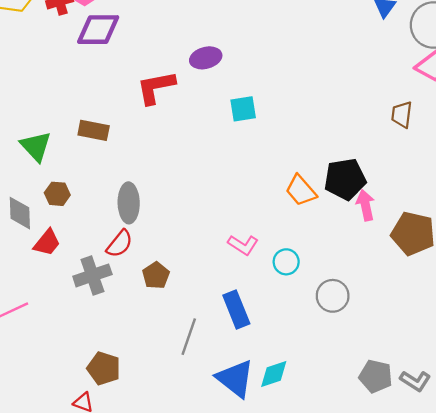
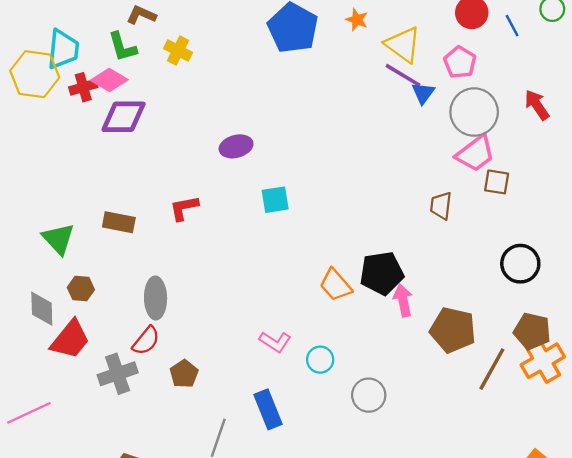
red L-shape: (156, 87) -> (184, 208), moved, size x0.7
red trapezoid: (47, 243) -> (70, 339), size x1.4

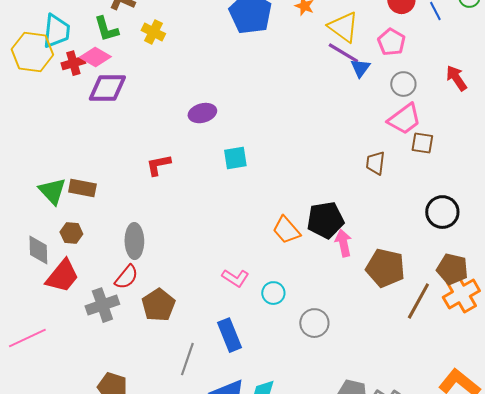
gray circle: (474, 112) -> (403, 84), size x0.6
brown rectangle: (119, 222) -> (82, 188), moved
brown pentagon: (184, 374) -> (158, 305), size x1.4

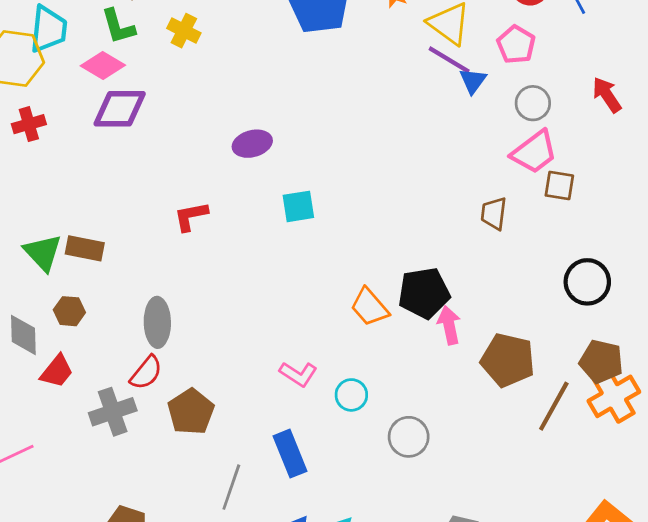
red cross: (73, 63) -> (29, 124), moved
red trapezoid: (62, 276) -> (57, 371), size x0.7

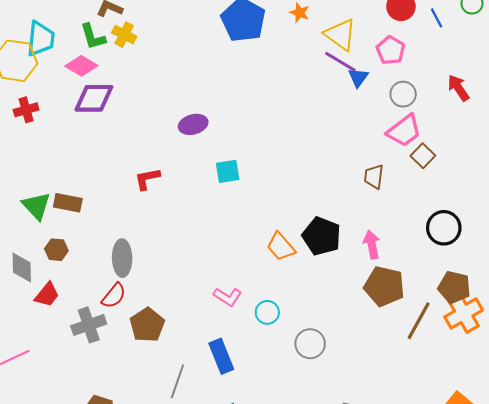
yellow cross: (184, 31) -> (124, 35), moved
brown square: (559, 186) -> (423, 156), turned 35
black pentagon: (424, 293) -> (322, 236), turned 30
pink arrow: (449, 325) -> (372, 245), moved

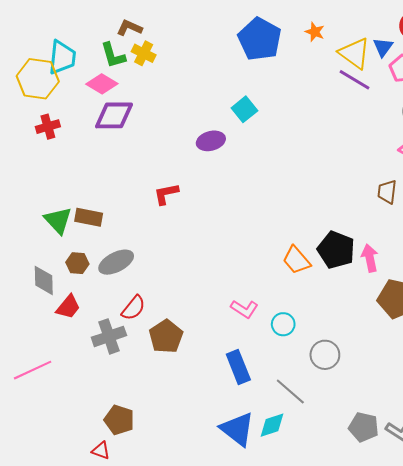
blue triangle: (358, 77) -> (383, 47), moved
cyan square: (228, 171) -> (244, 109), moved, turned -30
pink arrow: (372, 245) -> (370, 258), moved
gray ellipse: (122, 258) -> (116, 262), moved, turned 64
gray line: (177, 381) -> (290, 391), moved, turned -68

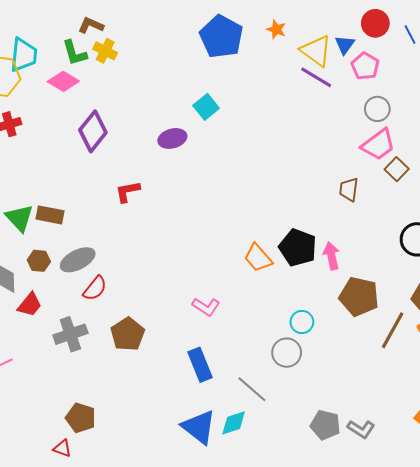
purple diamond: (114, 115) -> (93, 131), moved, turned -51
red semicircle: (133, 308) -> (95, 288), moved
cyan circle: (283, 324) -> (302, 322), moved

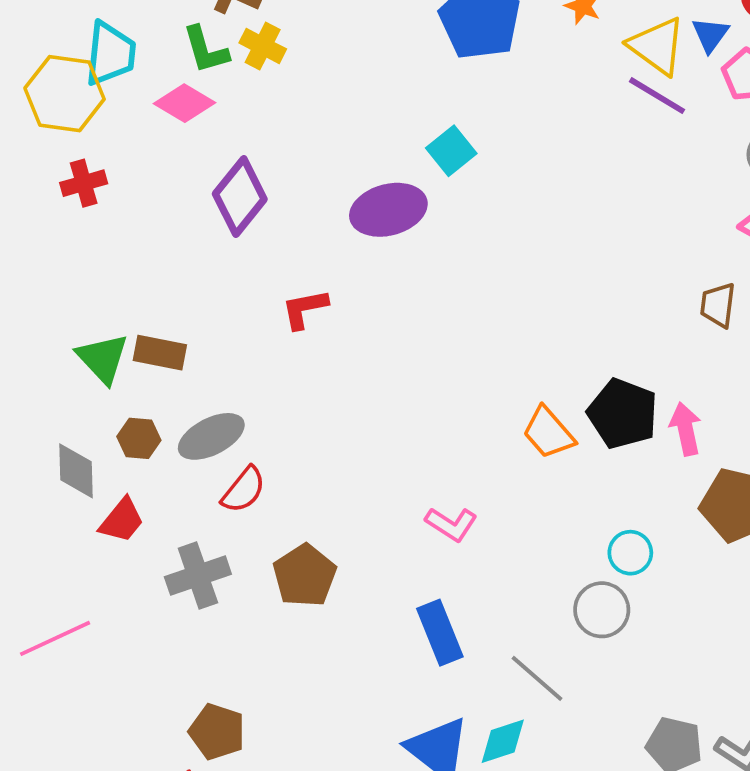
purple ellipse: (172, 138) -> (388, 210), size x1.4

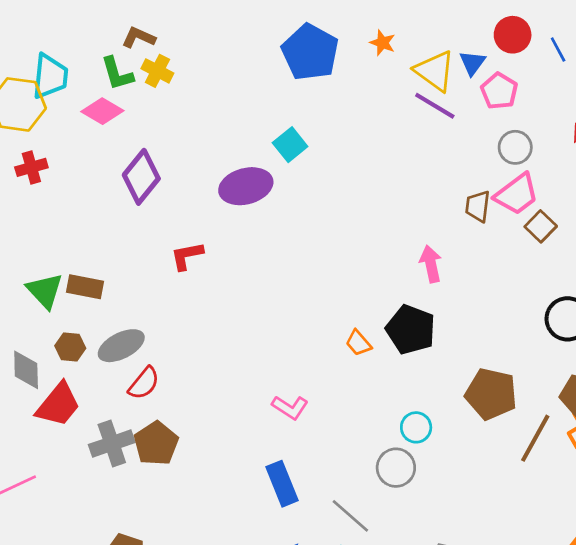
brown trapezoid: (718, 305) -> (478, 206), moved
pink arrow: (686, 429) -> (431, 264), moved
orange trapezoid: (548, 433) -> (358, 343), size x0.7
red trapezoid: (122, 520) -> (58, 405), size x1.4
brown pentagon: (305, 576) -> (156, 443), moved

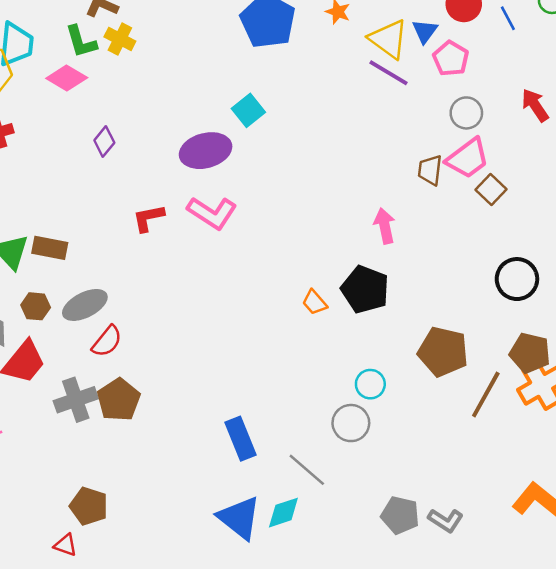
purple diamond: (141, 177) -> (104, 142), size x0.6
pink L-shape: (290, 407) -> (212, 213), moved, size x1.4

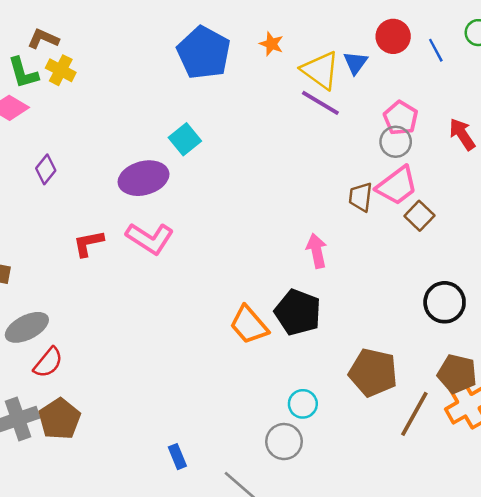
pink pentagon: (451, 58) -> (401, 118), moved
orange trapezoid: (315, 302) -> (249, 325), size x1.6
blue rectangle: (241, 439) -> (177, 457), size x0.6

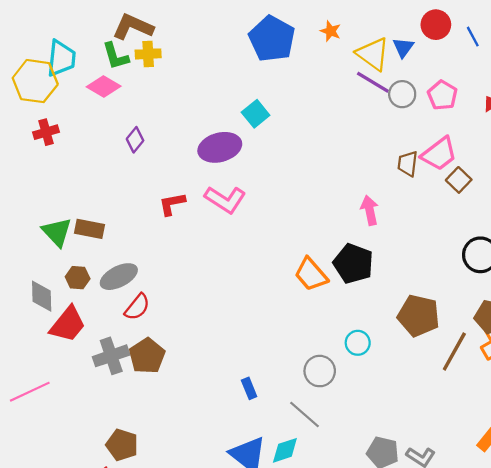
brown L-shape: (43, 39) -> (133, 27), size x1.5
yellow cross: (61, 70) -> (148, 54), turned -30
gray circle: (396, 142) -> (402, 94), moved
gray circle: (284, 442) -> (320, 371), moved

